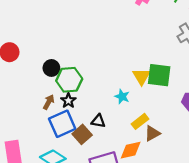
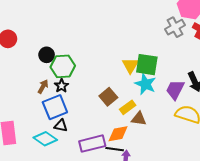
cyan star: (122, 97) -> (145, 84), moved, size x1.5
black triangle: (98, 121) -> (61, 126), moved
brown triangle: (152, 133) -> (139, 119), turned 35
brown square: (82, 134) -> (108, 97), moved

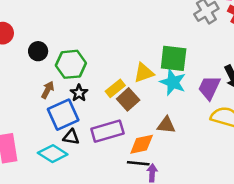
black circle: (47, 55) -> (38, 51), moved
yellow triangle: (130, 65) -> (144, 73), moved, turned 42
black star: (61, 86) -> (79, 93), moved
yellow rectangle: (128, 107) -> (115, 88), moved
purple rectangle: (92, 144) -> (107, 131), moved

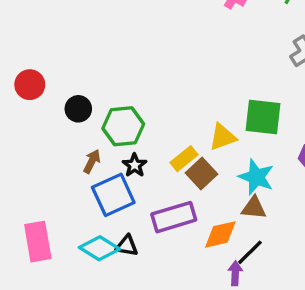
cyan star: (173, 82) -> (256, 177), moved
black triangle: (71, 137) -> (127, 246), moved
black line: (138, 163) -> (250, 252), moved, turned -50

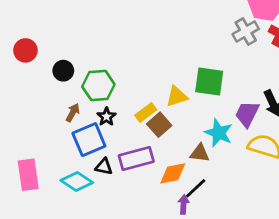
cyan star: (256, 177) -> (219, 133), moved
black triangle: (127, 246) -> (104, 167), moved

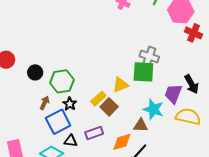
gray cross: (246, 32) -> (149, 56), moved, turned -36
purple rectangle: (136, 159) -> (94, 133), size x0.7

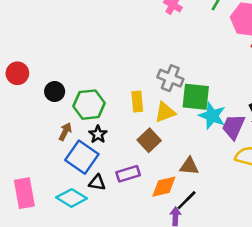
gray cross: (149, 56) -> (170, 78), moved
yellow rectangle: (98, 99) -> (137, 102), moved, turned -56
cyan star: (153, 109) -> (212, 116), moved
blue square: (58, 122) -> (82, 157), turned -30

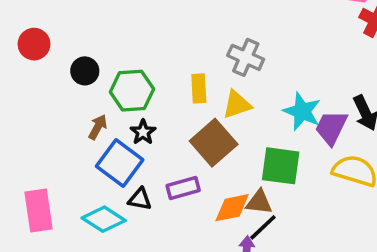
green square: (196, 97) -> (281, 166), moved
brown square: (149, 140) -> (214, 143), size x1.4
brown triangle: (189, 166) -> (259, 202), moved

